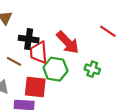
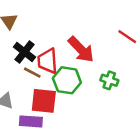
black cross: (29, 39) -> (25, 52), moved, turned 30
brown line: (14, 61) -> (32, 73), moved

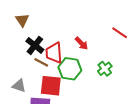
red arrow: (81, 49) -> (82, 43), size x0.6
green cross: (109, 80) -> (105, 69), turned 32

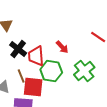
brown line: (41, 62) -> (21, 76), moved, turned 40
green cross: (105, 69) -> (84, 71), size x1.5

